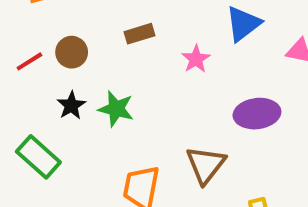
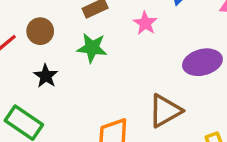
green star: (116, 109) -> (92, 48), moved
brown triangle: (206, 165) -> (165, 111), turned 30

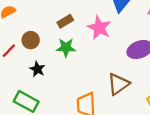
pink star: (145, 23) -> (99, 28), size x1.5

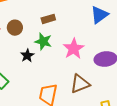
pink star: (99, 28) -> (74, 49), moved
black star: (37, 69) -> (27, 55), moved

